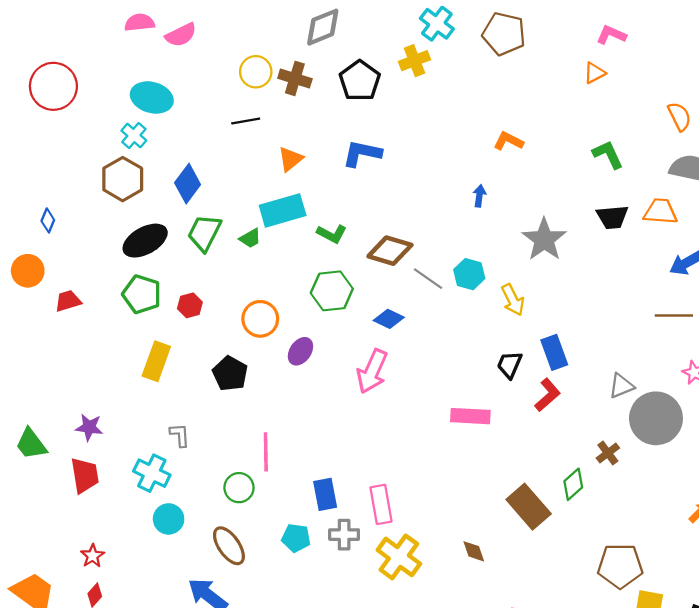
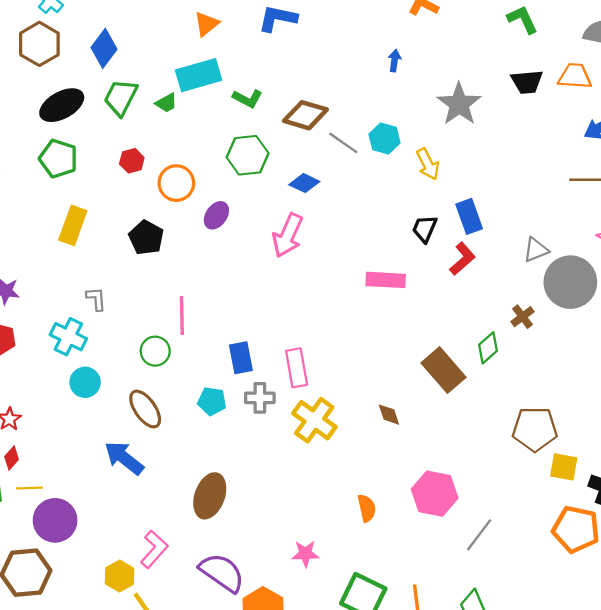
red hexagon: (190, 305) -> (132, 161), moved

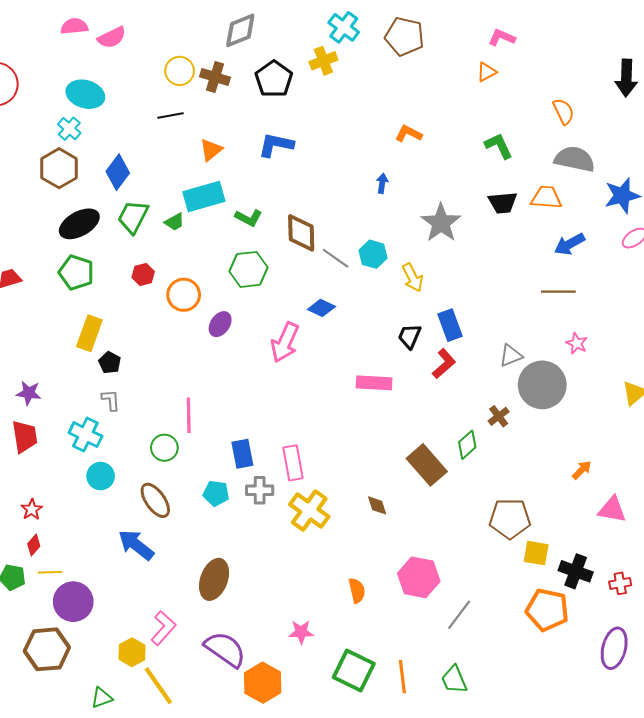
brown diamond: (305, 115) -> (301, 233), turned 72
blue diamond: (304, 183) -> (321, 308), moved
black pentagon: (146, 238) -> (110, 363), moved, size x0.7

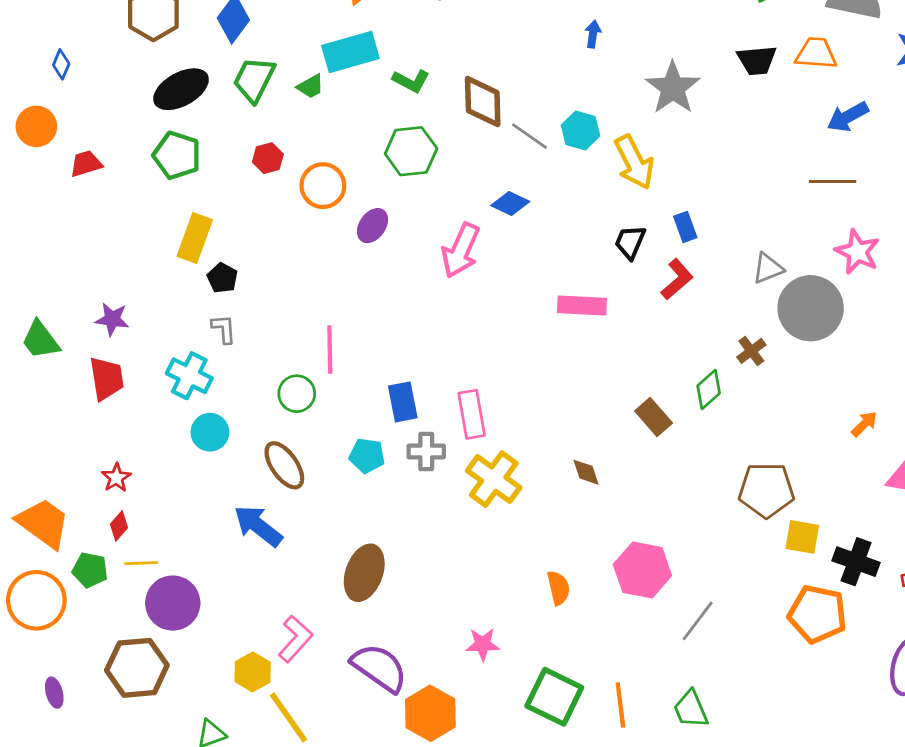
yellow arrow: (413, 278) -> (634, 162), size x1.4
blue rectangle: (450, 325) -> (685, 227), size x0.7
pink star: (577, 343) -> (857, 252), size x1.5
brown rectangle: (427, 465) -> (654, 417), size x0.7

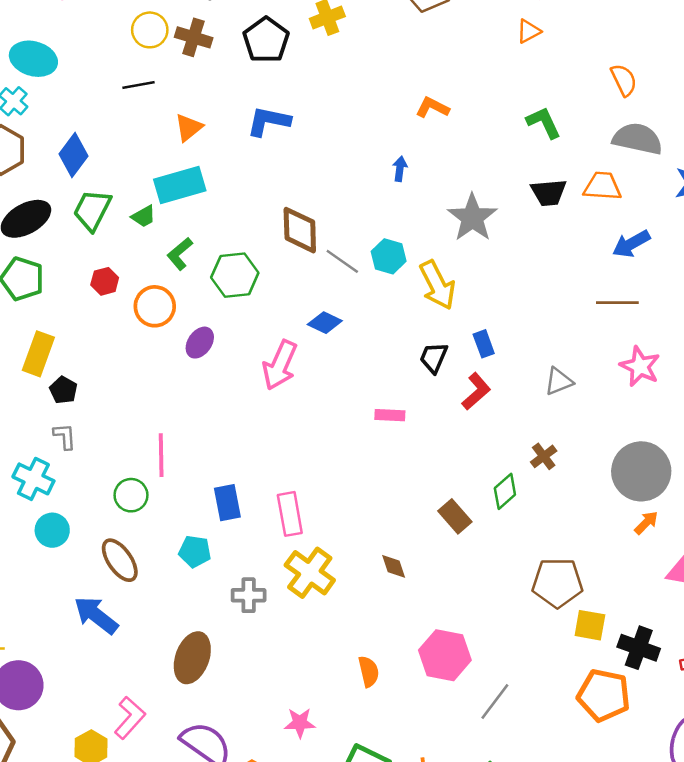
green L-shape: (411, 81) -> (180, 254), moved, turned 112
pink rectangle: (582, 305) -> (390, 415), size x0.7
gray circle: (811, 308) -> (641, 471), moved
gray cross: (426, 451) -> (249, 595), moved

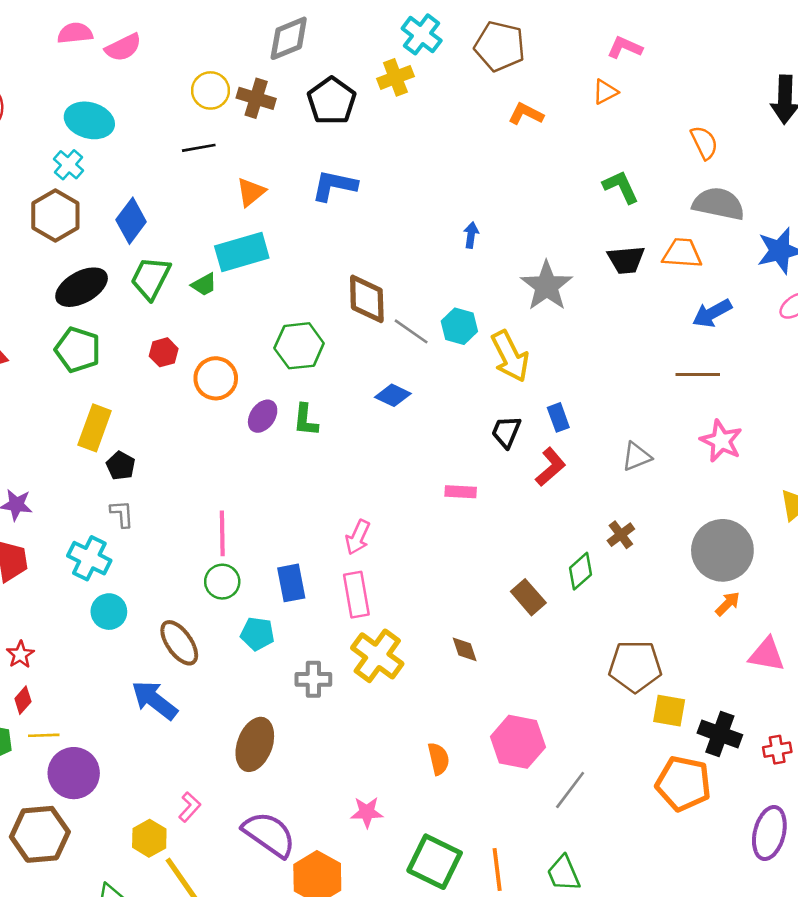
orange L-shape: (432, 107) -> (526, 114), moved
green L-shape: (180, 254) -> (306, 420), moved, turned -44
pink arrow: (280, 365) -> (358, 537), moved, size x0.7
green circle: (131, 495) -> (222, 582), moved
pink L-shape: (130, 718) -> (190, 807), size x0.7

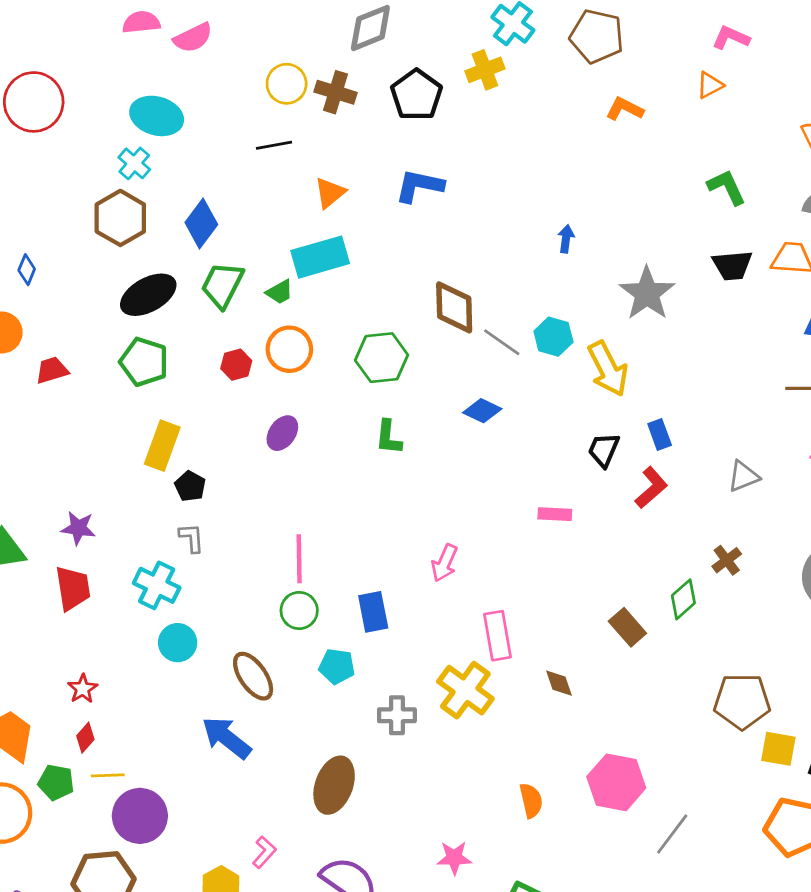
orange circle: (216, 378) -> (289, 349), moved
purple ellipse: (263, 416) -> (282, 433), moved
pink rectangle: (356, 595) -> (498, 636), moved

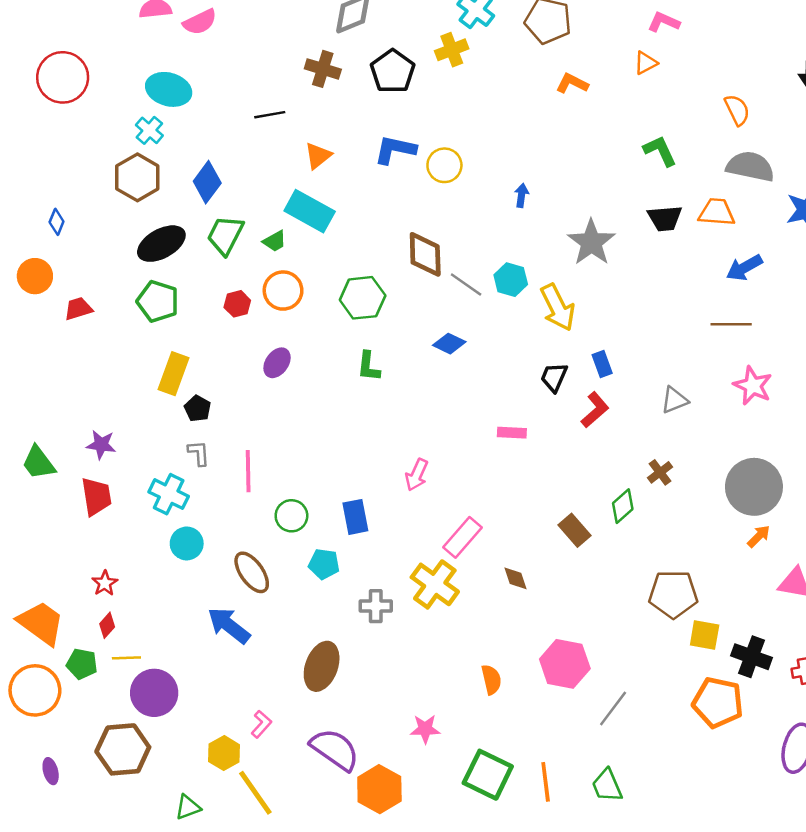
yellow circle: (287, 84) -> (444, 165), moved
cyan rectangle: (320, 257) -> (310, 211), turned 45
pink line: (299, 559) -> (248, 471), moved
pink rectangle: (498, 636) -> (462, 537), turned 51

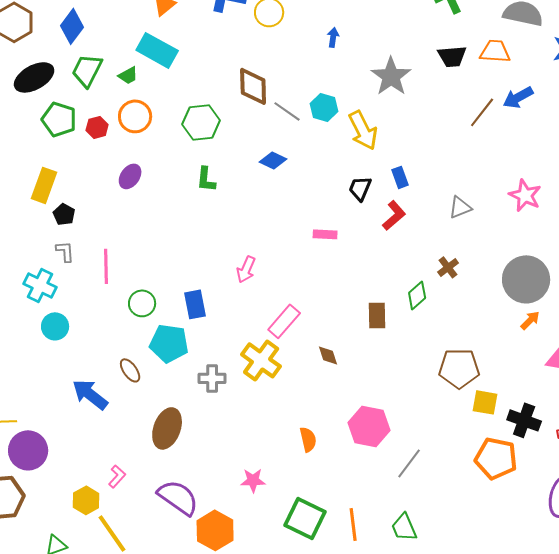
green pentagon: (158, 301) -> (59, 119), moved
brown line: (731, 324) -> (482, 112), moved, turned -52
brown rectangle: (574, 530) -> (377, 315), turned 40
cyan pentagon: (324, 564) -> (169, 343), size x1.5
brown ellipse: (252, 572) -> (130, 370), moved, size x0.7

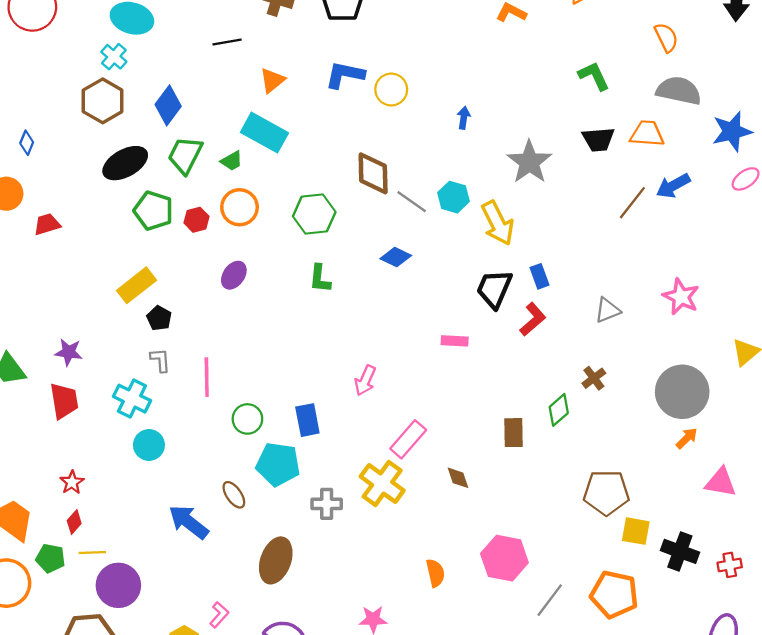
yellow rectangle: (44, 185) -> (136, 285), turned 32
black trapezoid: (360, 188) -> (494, 289), size x1.4
orange pentagon: (496, 458) -> (614, 594), moved

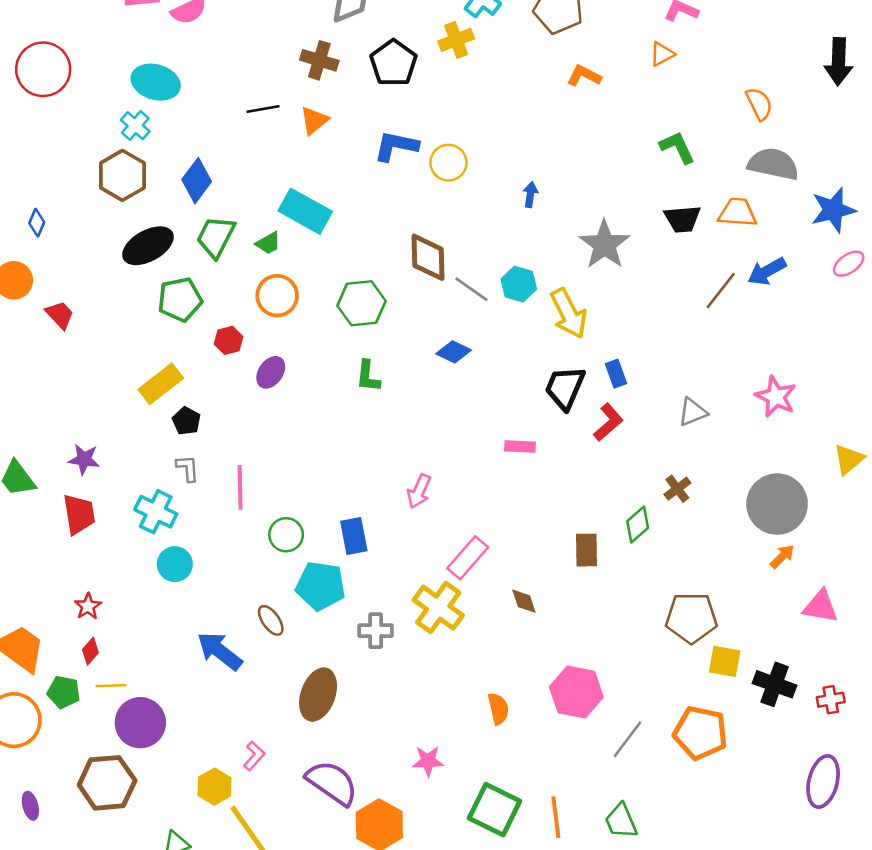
orange triangle: (272, 80) -> (314, 120), moved
green pentagon: (153, 211) -> (180, 299), turned -30
red hexagon: (196, 220) -> (229, 340), moved
red trapezoid: (47, 224) -> (60, 315), turned 64

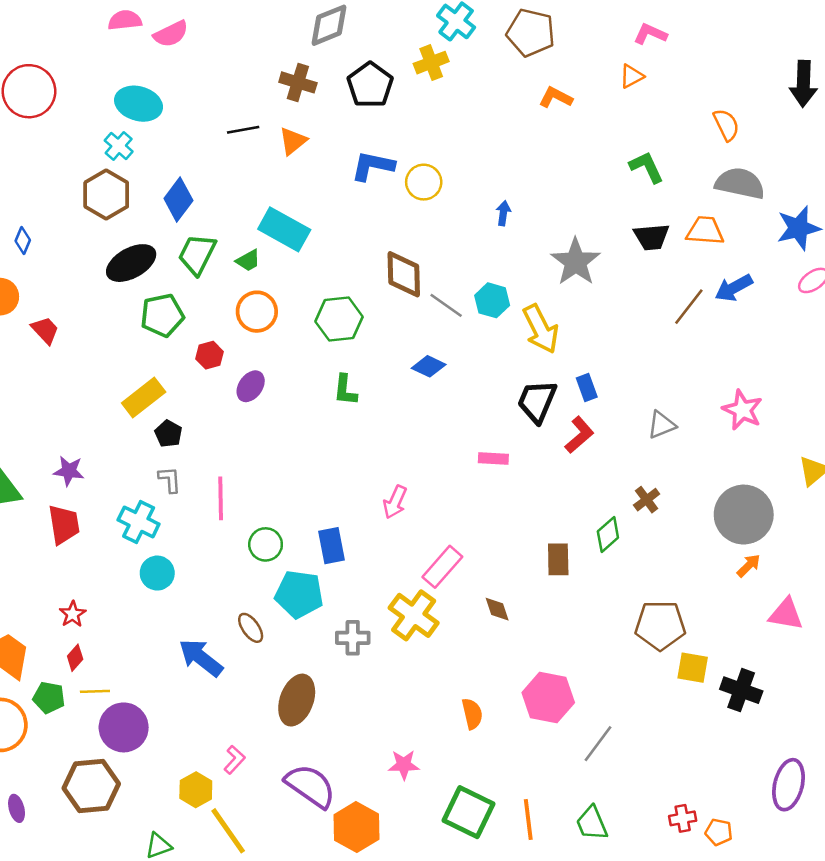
red cross: (831, 700) -> (683, 818), moved
orange pentagon: (700, 733) -> (719, 832), moved, size x0.5

